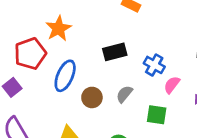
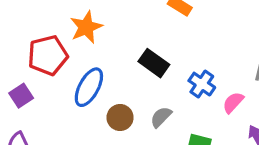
black rectangle: (115, 52) -> (154, 63), turned 45
pink semicircle: (172, 85) -> (233, 102), moved

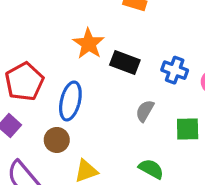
orange star: (86, 27) -> (89, 44), moved
brown circle: (120, 118) -> (57, 140), moved

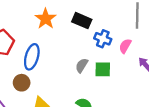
black rectangle: (125, 62) -> (82, 21), moved
green square: (188, 129) -> (103, 69), moved

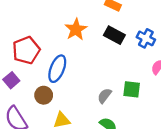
blue cross: (103, 39) -> (146, 38), moved
gray semicircle: (82, 65) -> (104, 96), moved

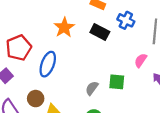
blue cross: (146, 38) -> (126, 20), moved
brown circle: (44, 95) -> (36, 99), moved

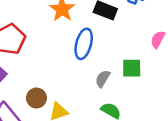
blue ellipse: (48, 64) -> (84, 44), moved

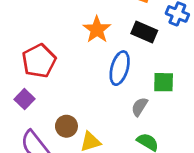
green square: (132, 68) -> (164, 82), moved

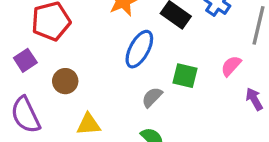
brown circle: (66, 126) -> (65, 81), moved

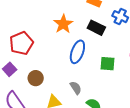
gray semicircle: (152, 97) -> (76, 88), moved, turned 112

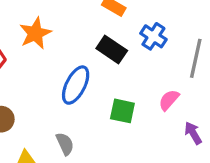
orange star: (63, 24) -> (35, 33), moved

